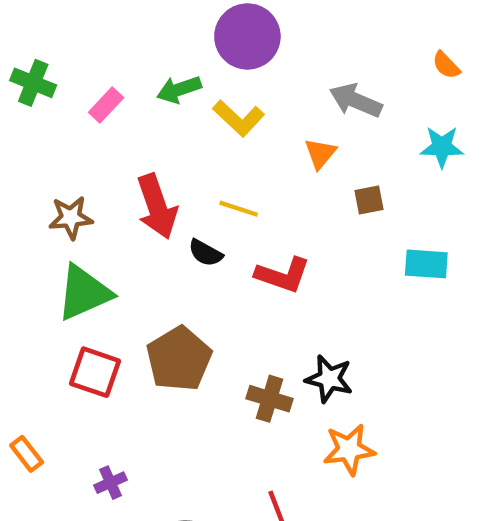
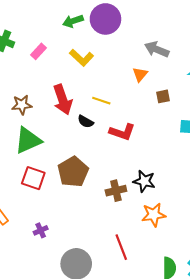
green arrow: (179, 89) -> (73, 21), moved
yellow L-shape: (239, 118) -> (81, 58), moved
brown cross: (270, 399) -> (116, 191), turned -30

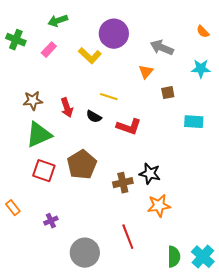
purple circle: (105, 19) -> (114, 34), moved
green arrow: (73, 21) -> (58, 21), moved
red arrow: (63, 100) -> (67, 108), moved, size x0.7

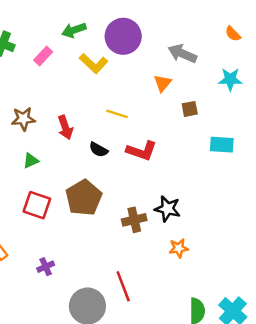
green arrow: (58, 21) -> (74, 30), moved
black semicircle: (94, 117) -> (99, 150), moved
green triangle: (39, 135) -> (31, 161), size x0.5
orange star: (159, 206) -> (179, 248), size x0.7
red line: (128, 237) -> (123, 286), moved

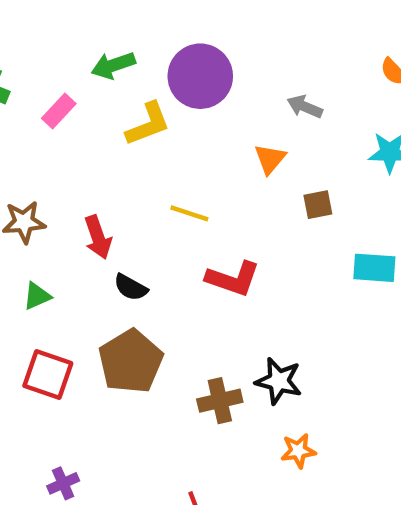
gray arrow: (182, 54) -> (305, 107), size x0.7
yellow L-shape: (94, 63) -> (148, 124), turned -64
black semicircle: (99, 150) -> (131, 287), moved

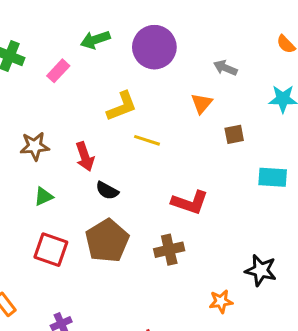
yellow L-shape: (148, 124) -> (122, 106), moved
red L-shape: (233, 279) -> (190, 202), moved
black star: (279, 381) -> (261, 270), moved
brown cross: (220, 401) -> (169, 250), moved

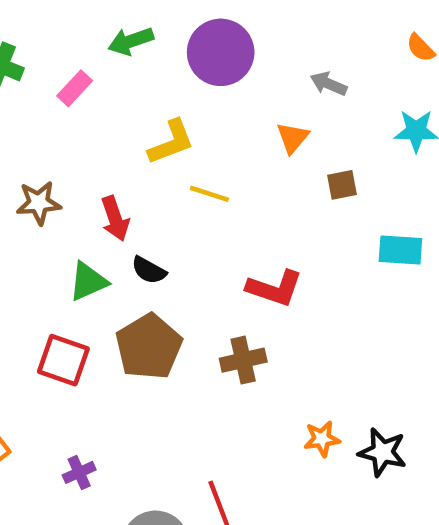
green triangle: (43, 196) -> (88, 281), moved, size x1.4
black star: (261, 270) -> (382, 452), moved

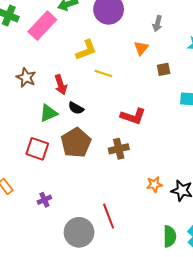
gray arrow: (329, 84) -> (157, 24), turned -98
pink rectangle: (75, 88) -> (42, 26), size x1.8
brown star: (39, 203) -> (26, 78), turned 30

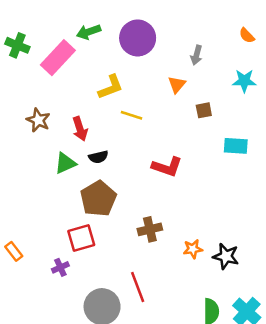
black semicircle: (76, 108) -> (98, 157), turned -42
red square: (37, 149) -> (81, 238), moved, turned -35
brown cross: (119, 149) -> (150, 229), moved

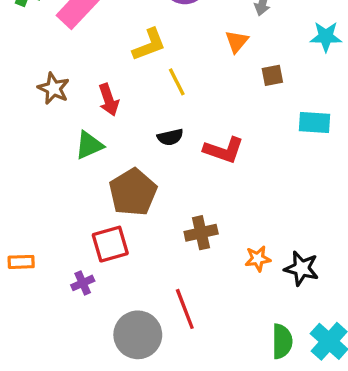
yellow line: (131, 115) -> (177, 82), turned 45
black semicircle: (98, 157) -> (170, 137), moved
orange rectangle: (14, 251) -> (21, 262), turned -54

